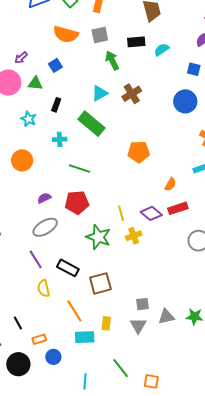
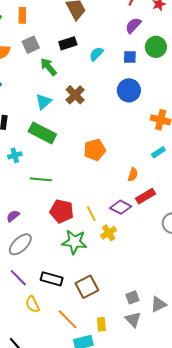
cyan semicircle: (162, 50) -> (96, 54), moved
red pentagon: (77, 203) -> (62, 211), moved, turned 30

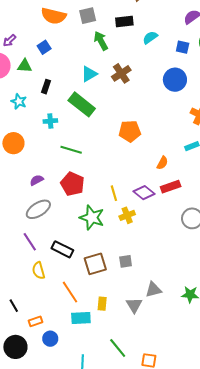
red pentagon: (62, 211) -> (72, 184), moved
gray square: (132, 297) -> (126, 261), moved
gray triangle: (158, 304) -> (153, 290), moved

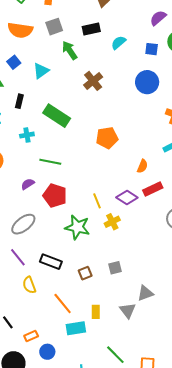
cyan triangle: (89, 74) -> (41, 71), moved
purple semicircle: (37, 180) -> (28, 184), moved
brown square: (95, 264) -> (85, 273), size x0.6

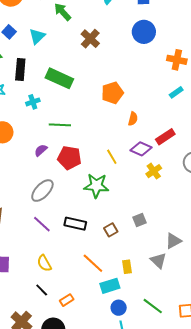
black rectangle: (19, 101) -> (20, 70), size x1.5
orange semicircle: (142, 166) -> (133, 119), moved
yellow cross: (112, 222) -> (154, 171), moved
yellow semicircle: (29, 285) -> (44, 263), moved
blue circle: (47, 352) -> (119, 308), moved

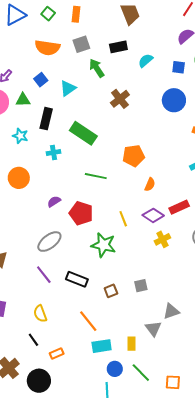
green line: (60, 125) -> (96, 176), moved
yellow rectangle: (127, 267) -> (132, 344), moved
blue circle: (119, 308) -> (115, 369), moved

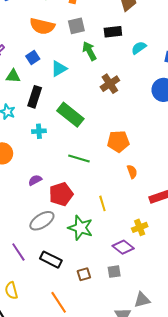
orange semicircle: (150, 185) -> (132, 172), turned -48
red pentagon: (81, 213) -> (61, 194), turned 30
purple diamond: (153, 215) -> (123, 247), moved
gray ellipse: (49, 242) -> (42, 221), moved

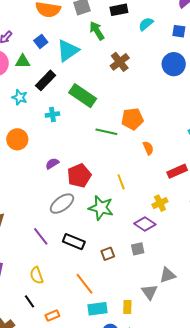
cyan triangle: (59, 69) -> (68, 51), size x1.4
black rectangle: (35, 97) -> (46, 80), turned 30
green line: (79, 158) -> (106, 132), moved

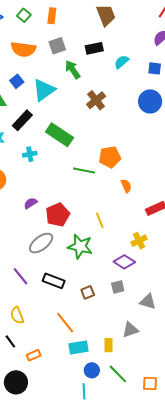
gray triangle: (168, 275) -> (148, 302), moved, turned 36
gray triangle: (150, 292) -> (130, 330), turned 48

